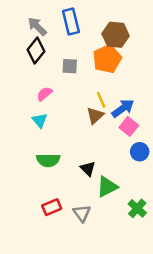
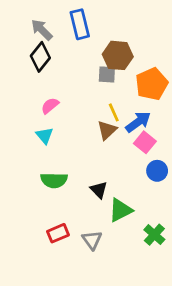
brown hexagon: (116, 35) -> (118, 55), moved
orange pentagon: (107, 59) -> (152, 84), moved
gray square: (70, 66) -> (107, 74), moved

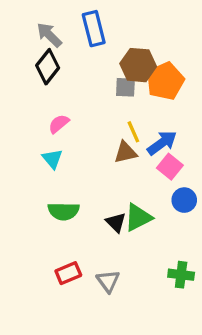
orange pentagon: (152, 84) -> (165, 81), moved
brown triangle: (107, 130) -> (125, 152), turned 30
green triangle: (120, 210) -> (138, 218), moved
green cross: (154, 235) -> (181, 275), turned -35

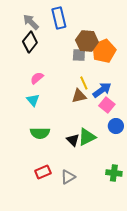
gray triangle: (108, 281) -> (68, 177), turned 35

